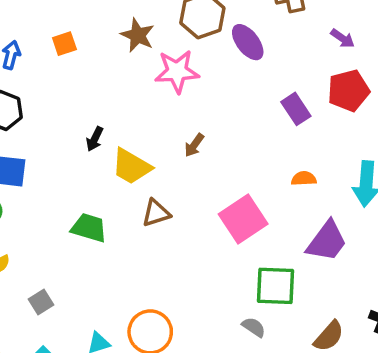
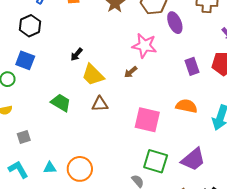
pink star: (177, 71) -> (144, 46), moved
orange semicircle: (304, 179) -> (186, 106), size x1.5
pink square: (243, 219) -> (147, 120), turned 32
purple trapezoid: (327, 241) -> (193, 159), moved

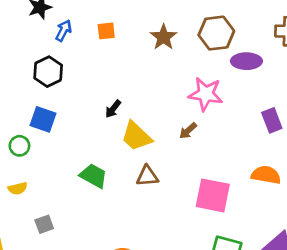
purple ellipse: (175, 23) -> (246, 61), turned -65

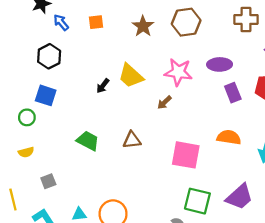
blue arrow: (64, 31) -> (61, 22), turned -66
purple ellipse: (246, 61) -> (220, 64), moved
yellow trapezoid: (136, 136) -> (131, 76), moved

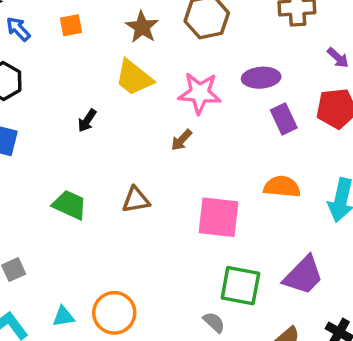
yellow trapezoid: (131, 76) -> (134, 78), moved

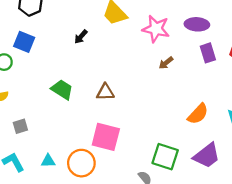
brown arrow: (182, 140) -> (166, 63), moved
orange semicircle: (282, 187) -> (198, 114), moved, turned 120
pink square: (218, 217) -> (106, 137), moved

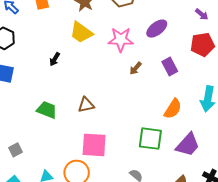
purple ellipse: (197, 24) -> (157, 29), turned -30
purple rectangle: (208, 53) -> (170, 67), moved
green square: (165, 157) -> (150, 139), moved

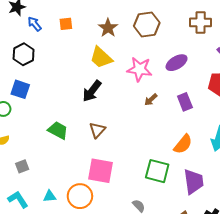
black arrow: (55, 59) -> (92, 91), moved, size x1.6
brown triangle: (86, 105) -> (97, 130), turned -42
purple trapezoid: (188, 145) -> (194, 182), turned -56

